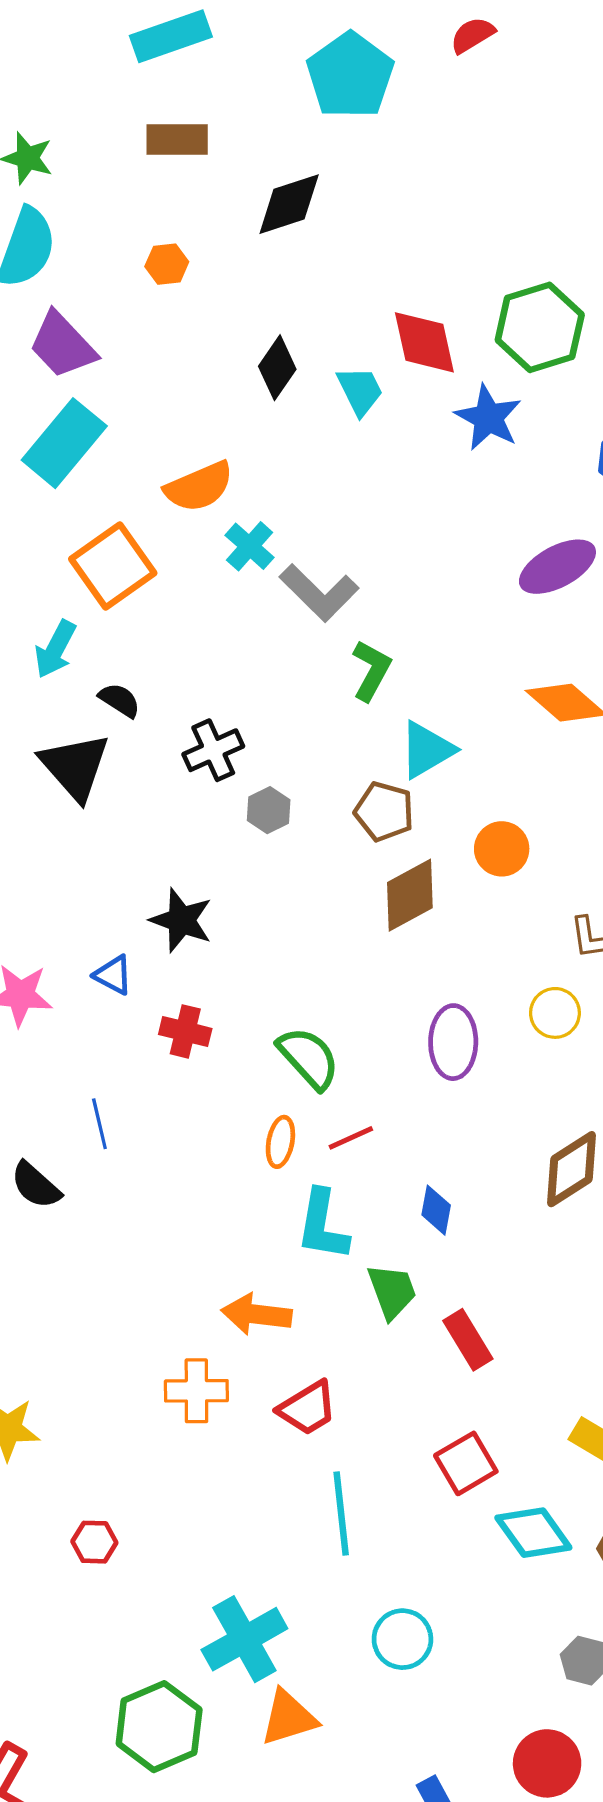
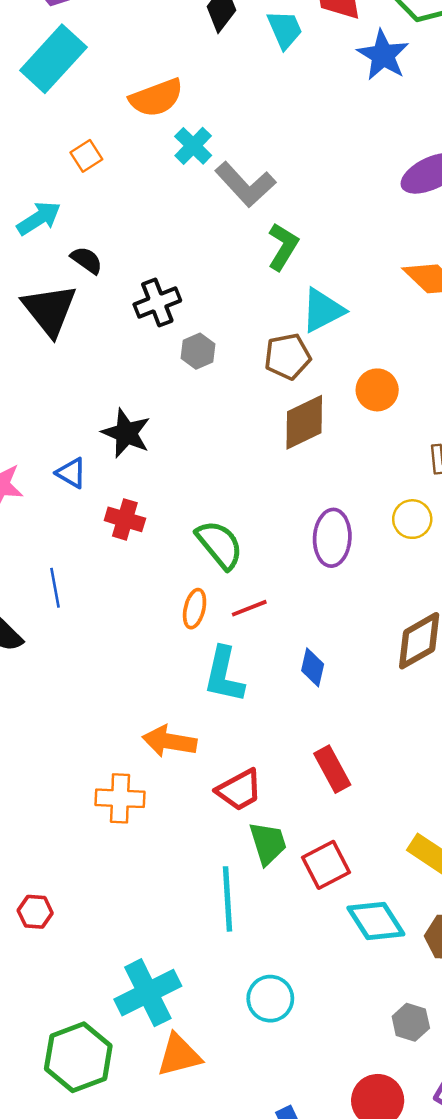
orange square: (113, 566) -> (86, 156), size x0.5
cyan arrow: (55, 649) -> (39, 218), turned -153
brown pentagon: (384, 812) -> (287, 356), turned -30
green trapezoid: (392, 1291) -> (268, 843), moved
red trapezoid: (307, 1408) -> (239, 790), moved

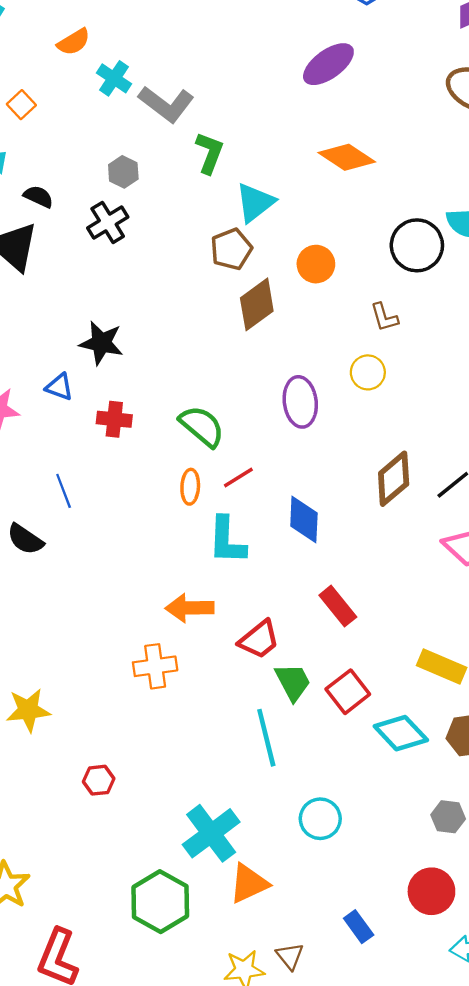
orange semicircle: (156, 98) -> (74, 42), size x0.7
gray hexagon: (198, 351) -> (123, 172), moved
blue diamond: (313, 667) -> (304, 519), size x1.4

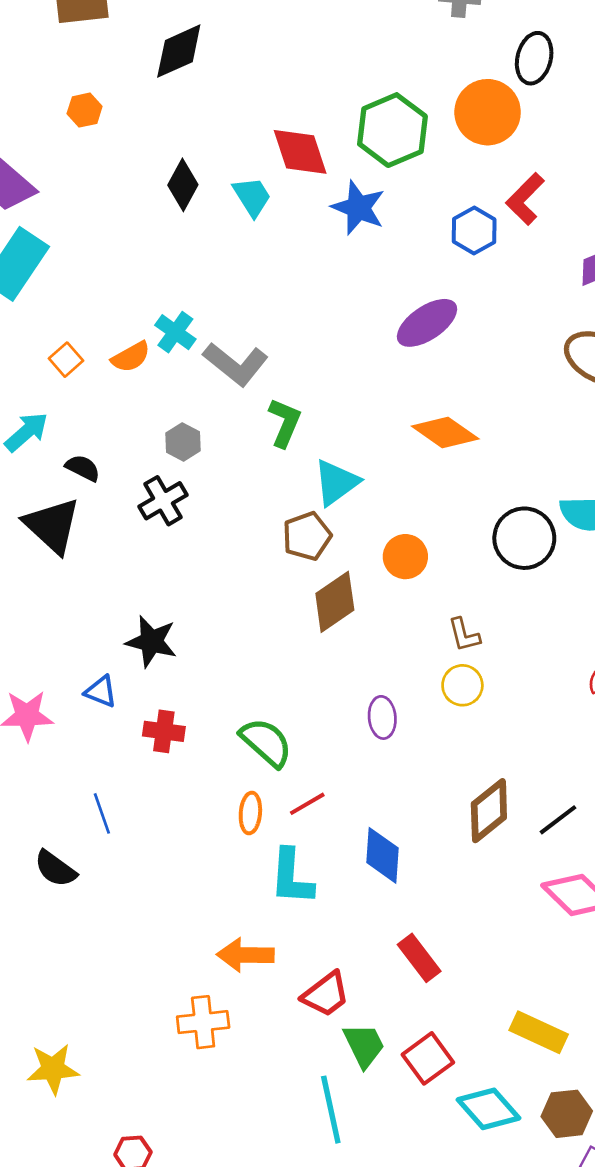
orange semicircle: (74, 42) -> (131, 357), moved
brown L-shape: (384, 317) -> (464, 635), moved
purple ellipse: (300, 402) -> (382, 717), size x0.7

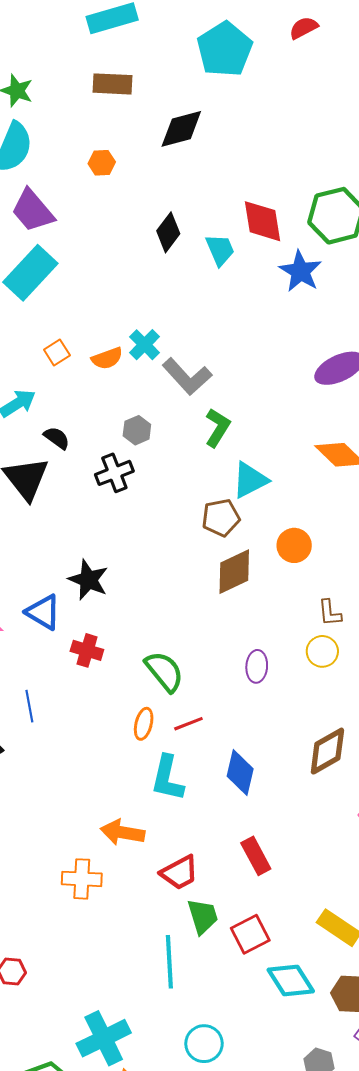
blue triangle: (101, 692) -> (43, 612), size x1.4

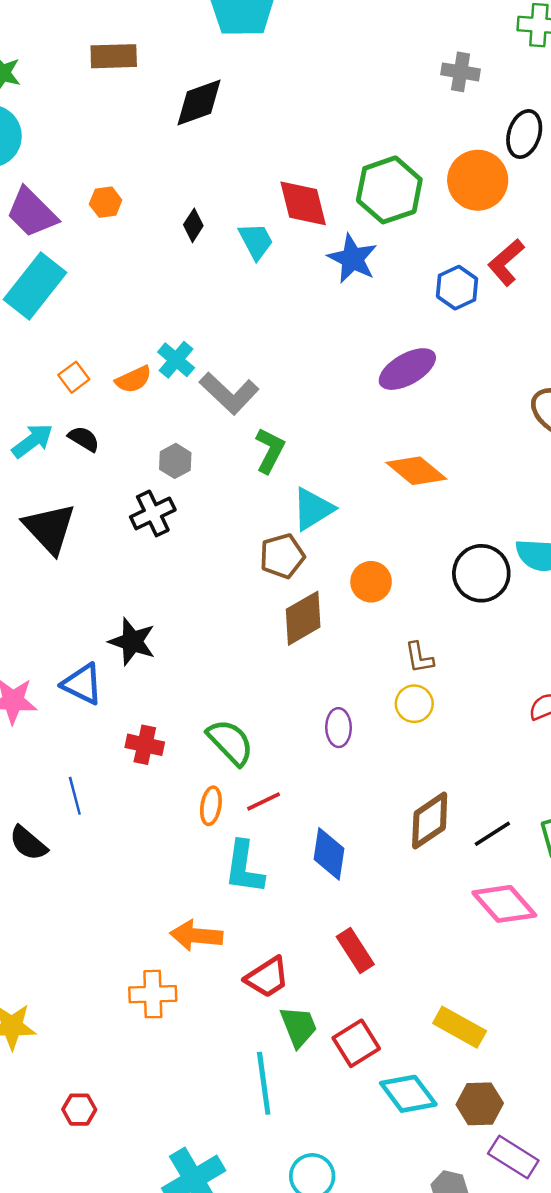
orange hexagon: (102, 163) -> (106, 202), moved
black diamond: (168, 232) -> (193, 225), size x0.7
black semicircle: (57, 438) -> (84, 439), moved
red cross: (87, 650) -> (145, 745), moved

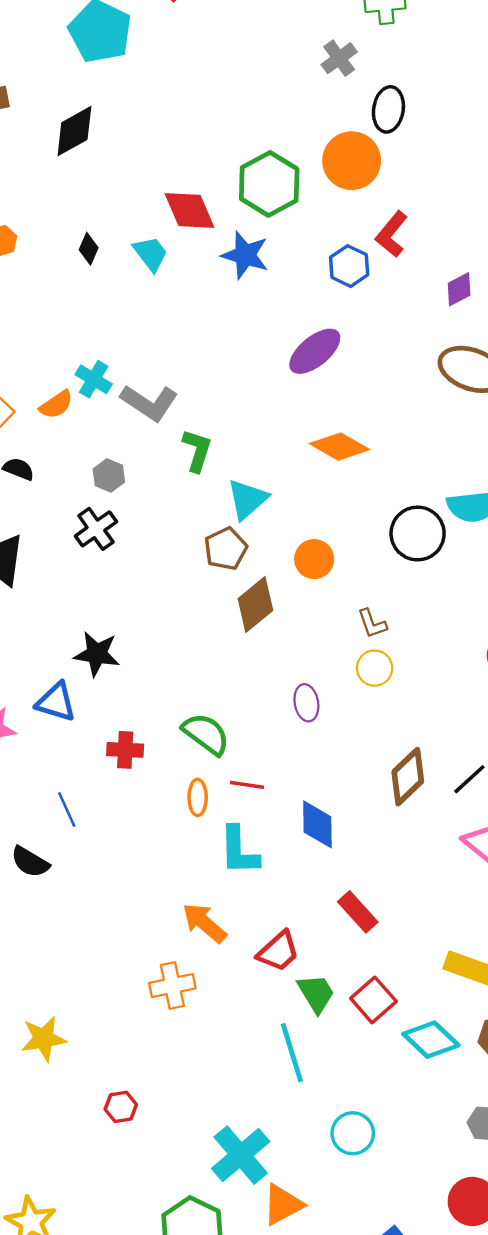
gray cross: (461, 72) -> (339, 58), moved, turned -36
red line: (264, 801) -> (247, 785), turned 44
orange arrow: (196, 936) -> (204, 923), turned 45

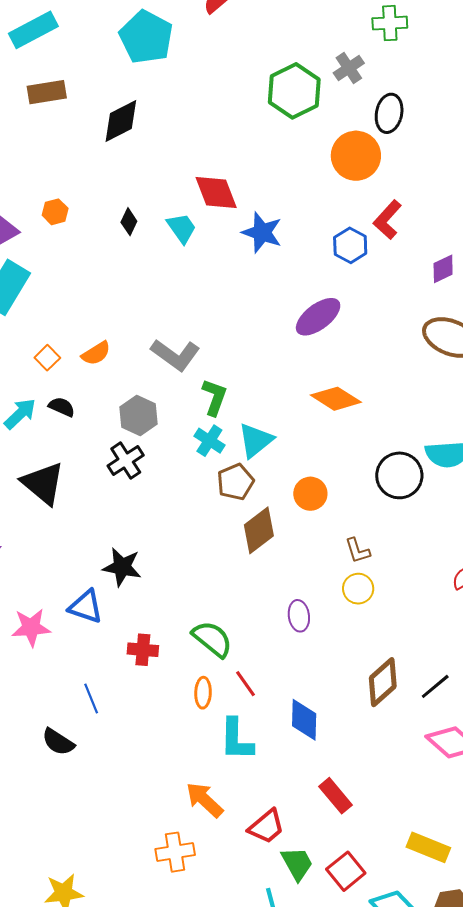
green hexagon: (269, 184) -> (294, 91), moved
cyan cross: (94, 379) -> (209, 441), moved
gray hexagon: (109, 476) -> (139, 416), size x1.4
red line: (247, 785) -> (245, 684), turned 44

